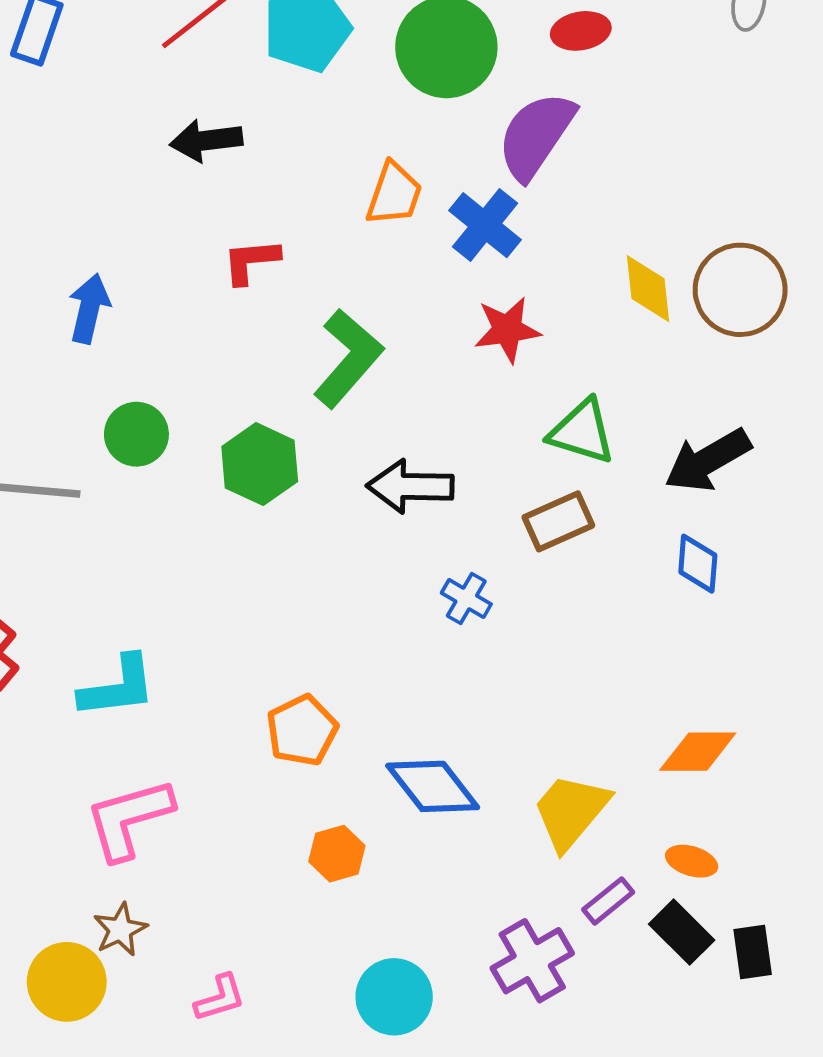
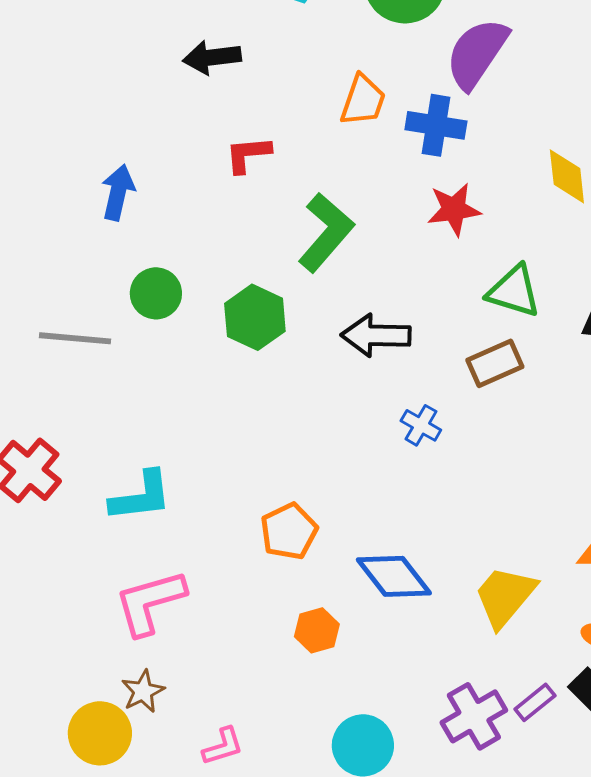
blue cross: (485, 225) -> (436, 125), turned -30
purple rectangle: (608, 901) -> (535, 702), moved

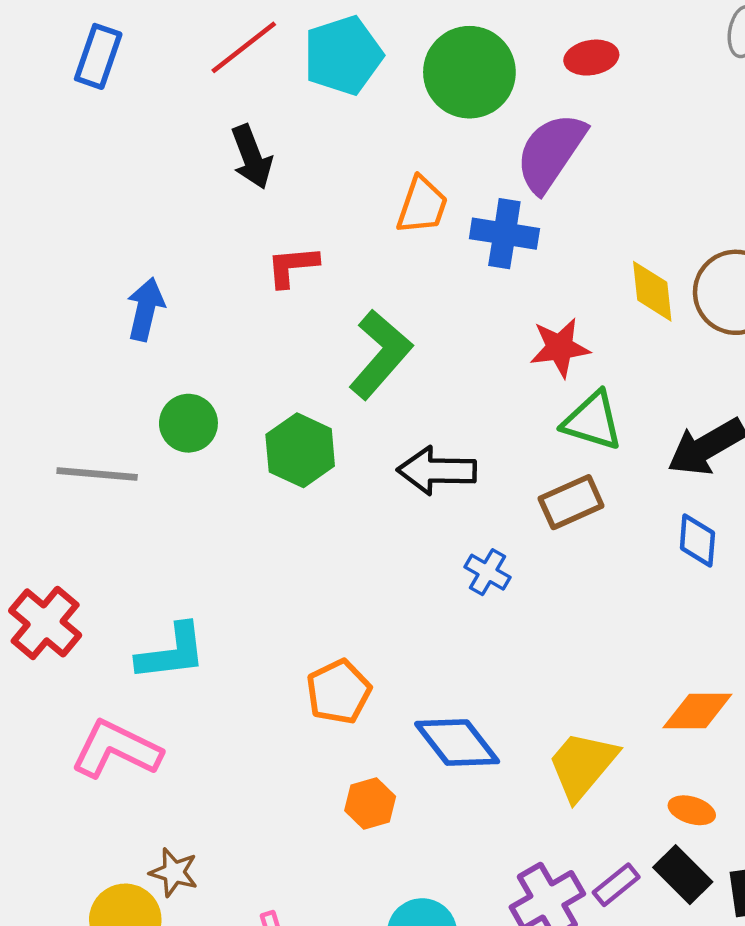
black arrow: (212, 57) -> (252, 157), turned -104
red star: (454, 209) -> (560, 348), moved
pink L-shape: (150, 602) -> (116, 749), moved, turned 42
brown star: (143, 691) -> (174, 872), turned -30

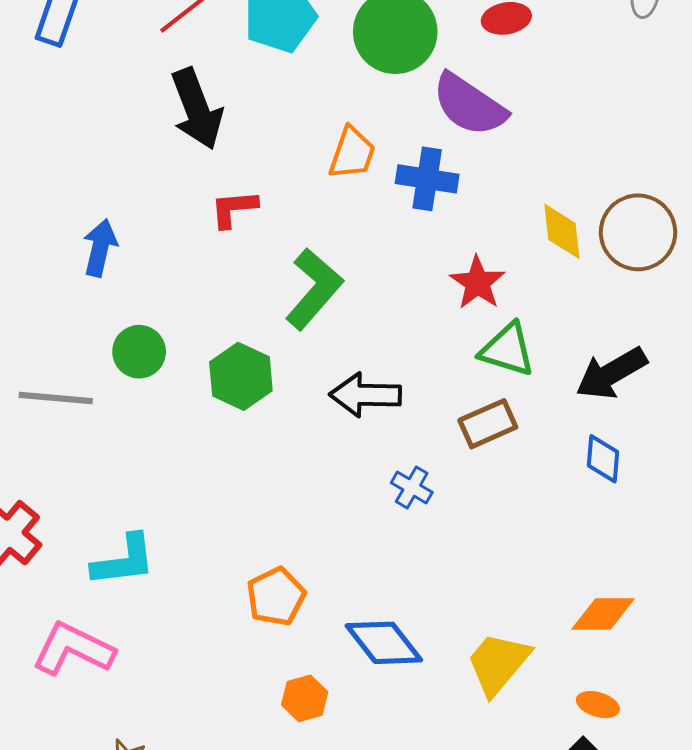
purple semicircle: (551, 152) -> (469, 105), turned -90
black arrow: (252, 157) -> (197, 109), size x1.4
red star: (560, 348) -> (478, 283), turned -30

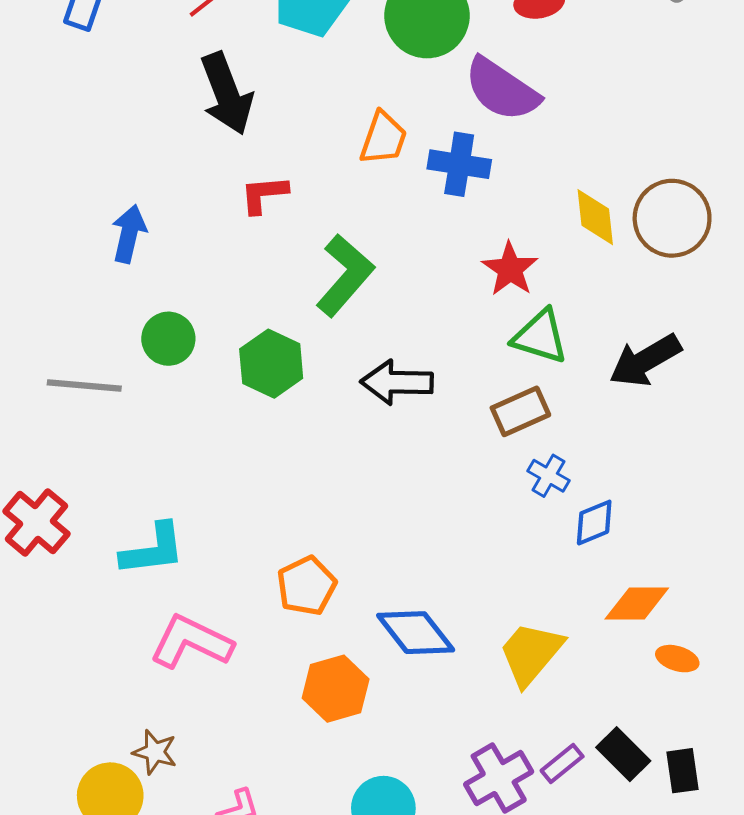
blue diamond: (603, 459) -> (594, 523), moved, turned 63
blue cross: (412, 487) -> (549, 476), moved
pink L-shape: (73, 649) -> (191, 642), moved
orange hexagon: (305, 698) -> (336, 689), size x1.4
orange ellipse: (598, 705) -> (677, 659), moved

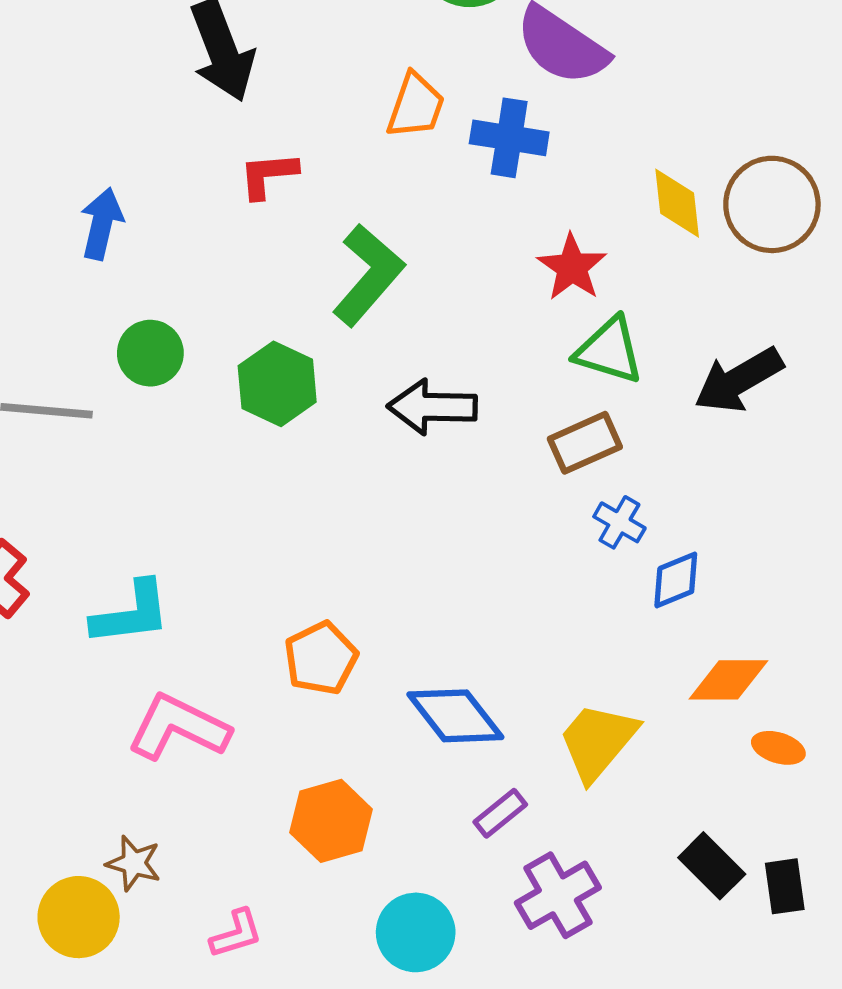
orange hexagon: (336, 689) -> (331, 821), moved
purple rectangle: (562, 763) -> (500, 813), moved

